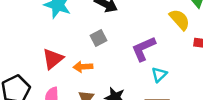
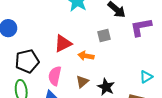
purple L-shape: (144, 49) -> (141, 27), moved

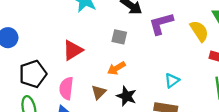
gray square: (104, 36) -> (119, 37), turned 32
orange arrow: (86, 56) -> (116, 68), moved, turned -35

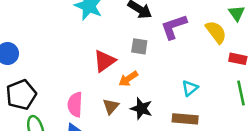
gray square: (119, 37) -> (139, 46), moved
red triangle: (73, 50) -> (104, 61), moved
black pentagon: (33, 74) -> (21, 95), moved

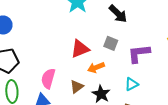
purple L-shape: (174, 27) -> (139, 54), moved
cyan triangle: (190, 88) -> (131, 84), moved

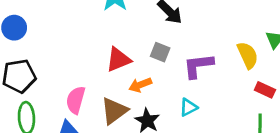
brown triangle: (77, 87) -> (114, 111), size x1.5

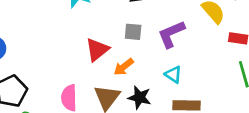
cyan triangle: (188, 107) -> (173, 74), turned -42

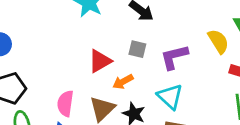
cyan triangle: (173, 74) -> (170, 97), size x1.5

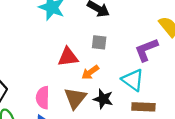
purple L-shape: (174, 57) -> (146, 50), moved
red triangle: (100, 61) -> (68, 57), turned 30

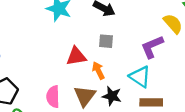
orange arrow: (90, 72) -> (98, 70), turned 102

